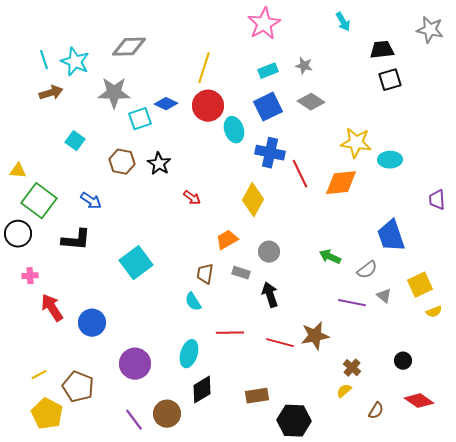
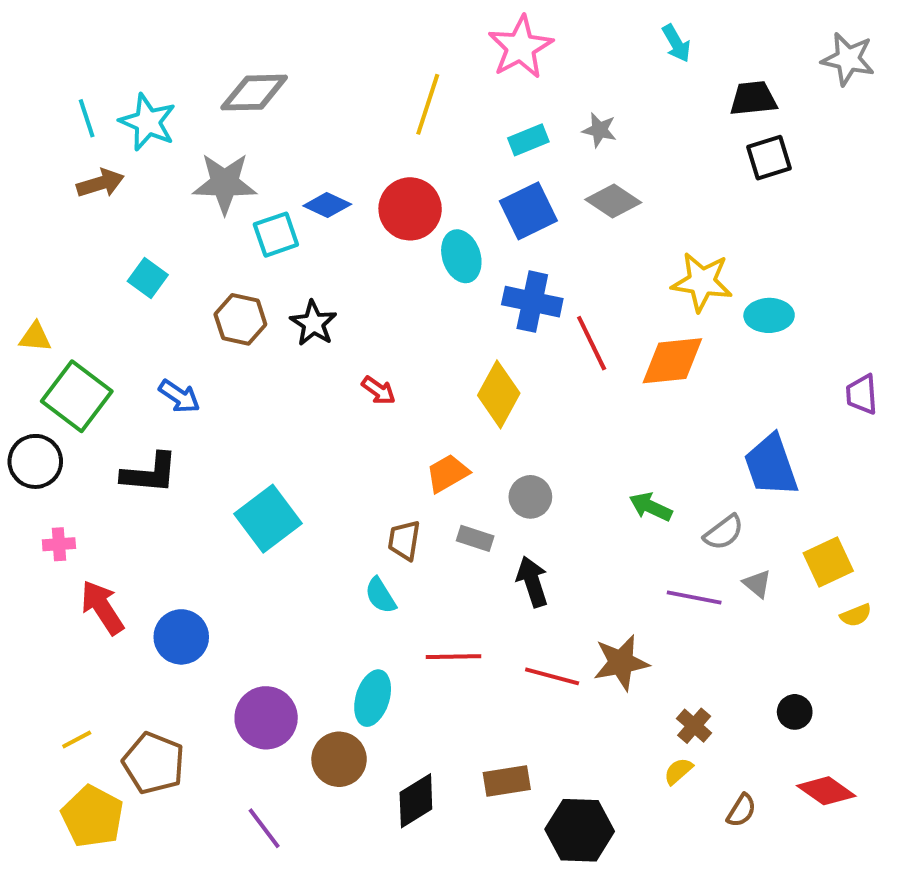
yellow line: (204, 68) -> (428, 104), moved
black diamond: (202, 390) -> (416, 801), moved
brown circle: (167, 414) -> (339, 759), moved

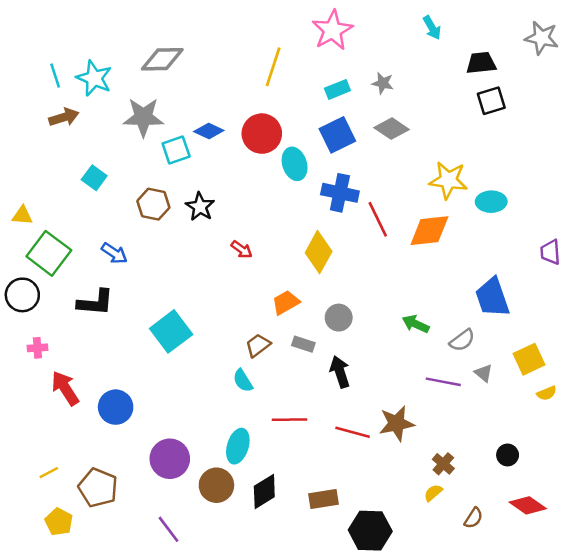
brown trapezoid: (404, 540) -> (258, 345), turned 44
black diamond: (416, 801) -> (264, 492), moved
yellow pentagon: (92, 816) -> (59, 522), size x0.7

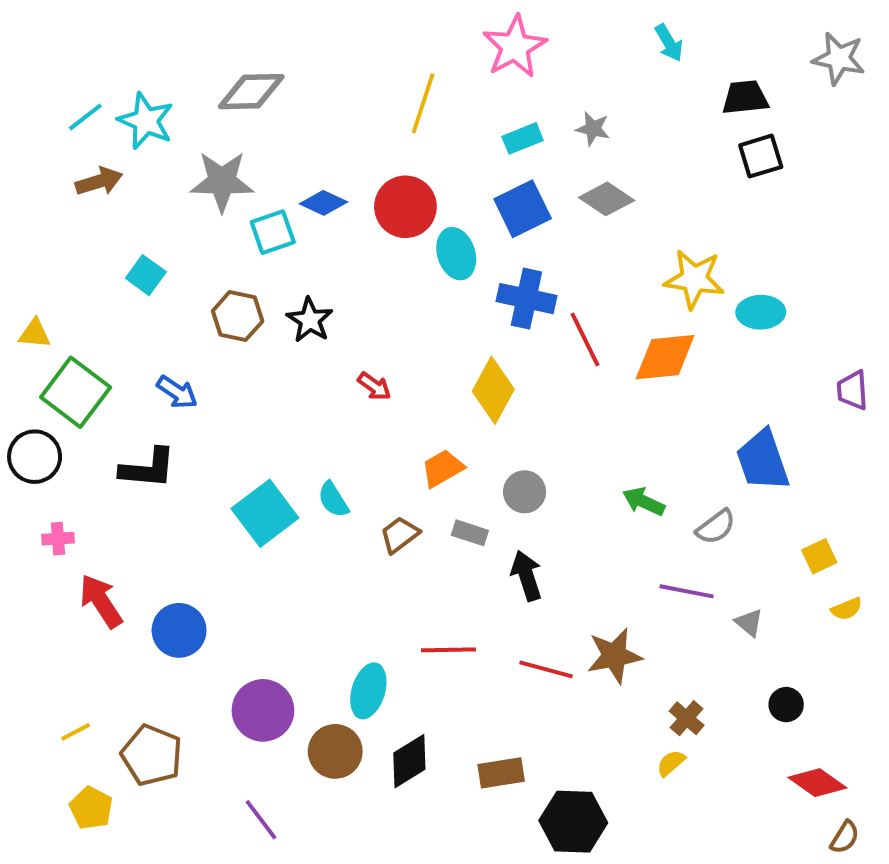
cyan line: (55, 76) -> (85, 117), turned 70
yellow square: (529, 359) -> (819, 556), size x0.7
gray triangle: (484, 373) -> (749, 623), moved
cyan semicircle: (243, 381) -> (333, 500), moved
brown semicircle: (474, 518) -> (845, 837), moved

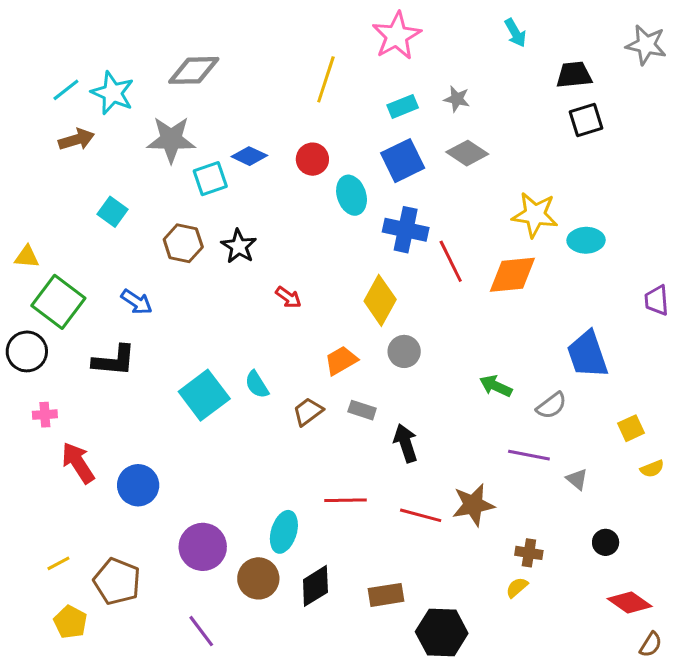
red circle: (405, 207) -> (312, 159), size x0.7
gray circle: (525, 492) -> (404, 351), moved
brown cross: (687, 718) -> (529, 553), turned -32

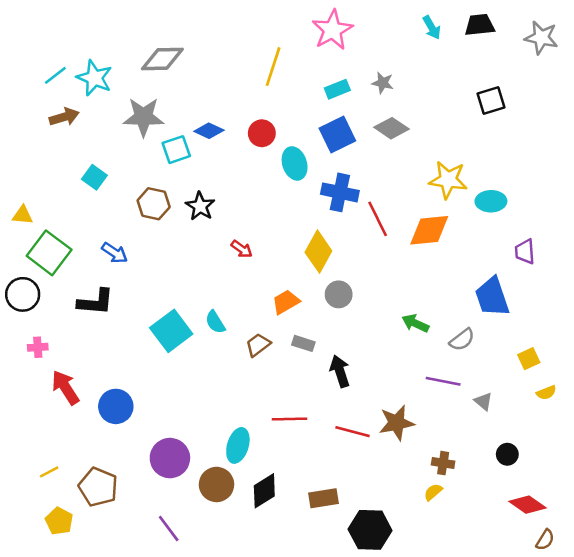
black trapezoid: (574, 75) -> (480, 25), moved
purple trapezoid: (657, 300) -> (525, 252), moved

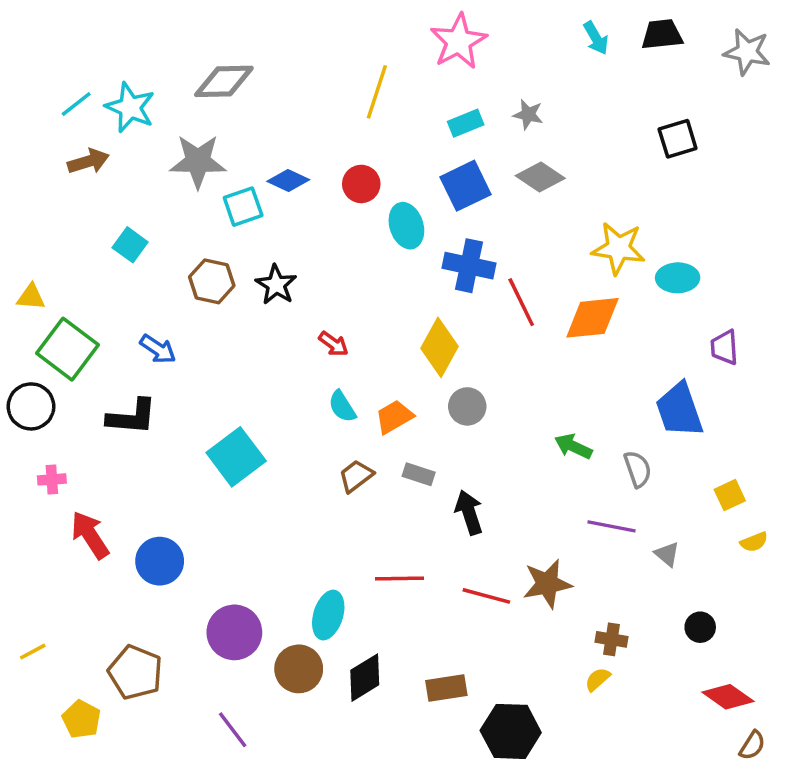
cyan semicircle: (215, 322) -> (342, 406), moved
gray semicircle: (462, 340) -> (638, 469), turned -72
yellow line: (49, 472) -> (33, 652), moved

